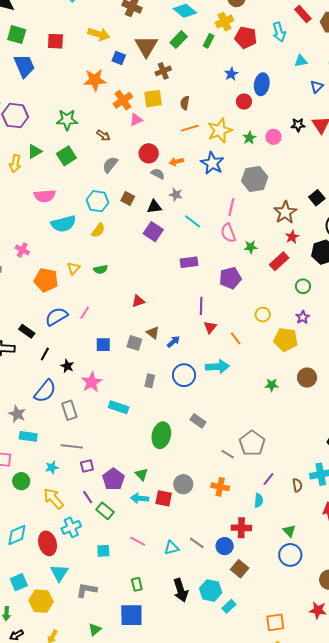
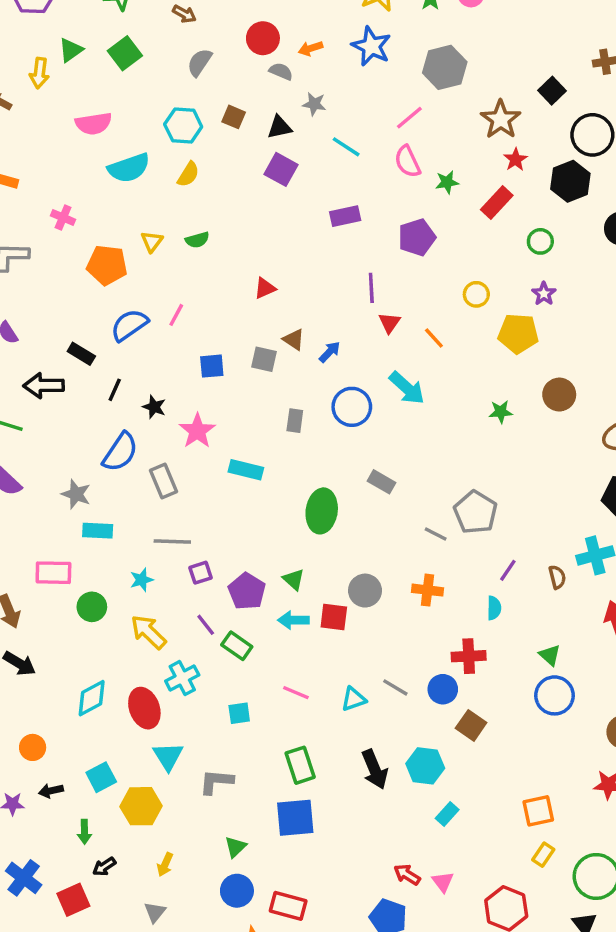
pink line: (231, 207) -> (409, 118), turned 42
cyan arrow: (217, 367) -> (407, 388), turned 50
green rectangle: (137, 584) -> (300, 765), size x1.5
cyan rectangle: (229, 606) -> (447, 814), moved

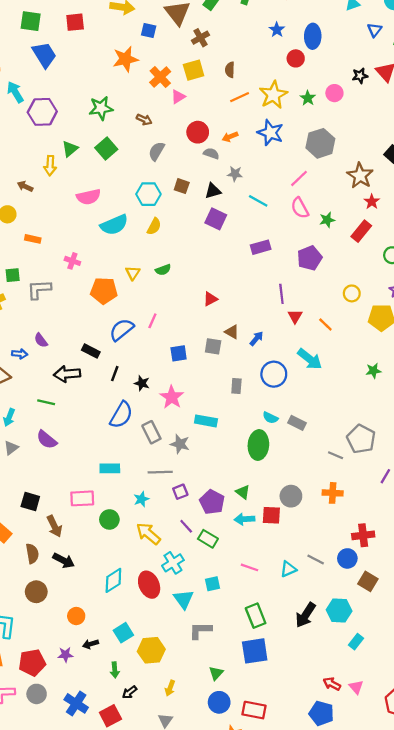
gray star: (76, 494) -> (180, 444), moved
cyan semicircle: (494, 608) -> (270, 418), moved, turned 119
cyan triangle: (168, 756) -> (184, 599), moved
black arrow: (375, 769) -> (306, 615), turned 60

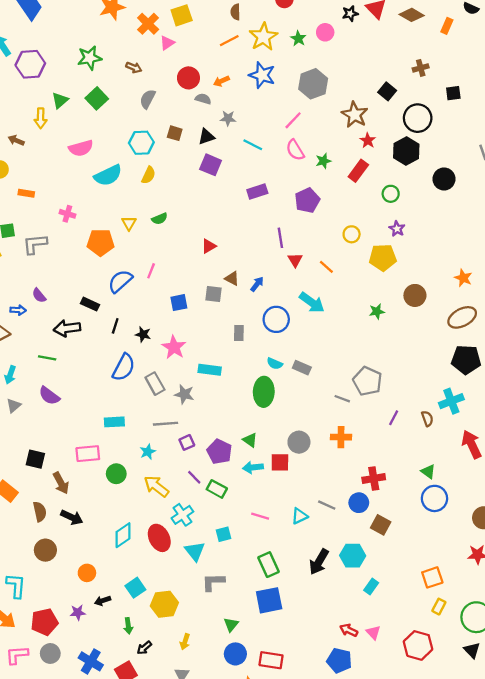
brown semicircle: (230, 70) -> (235, 12), moved

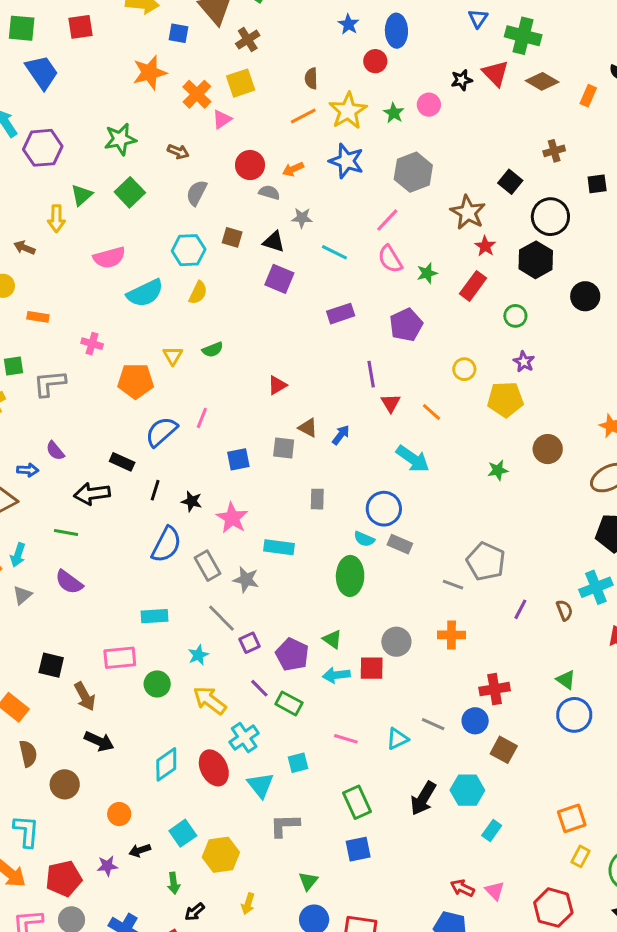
black triangle: (206, 137) -> (274, 242), turned 36
blue circle: (276, 319) -> (384, 509), moved
gray line: (166, 424) -> (221, 618), turned 50
brown semicircle: (40, 512) -> (28, 754), moved
blue square: (269, 600) -> (358, 849), size x0.7

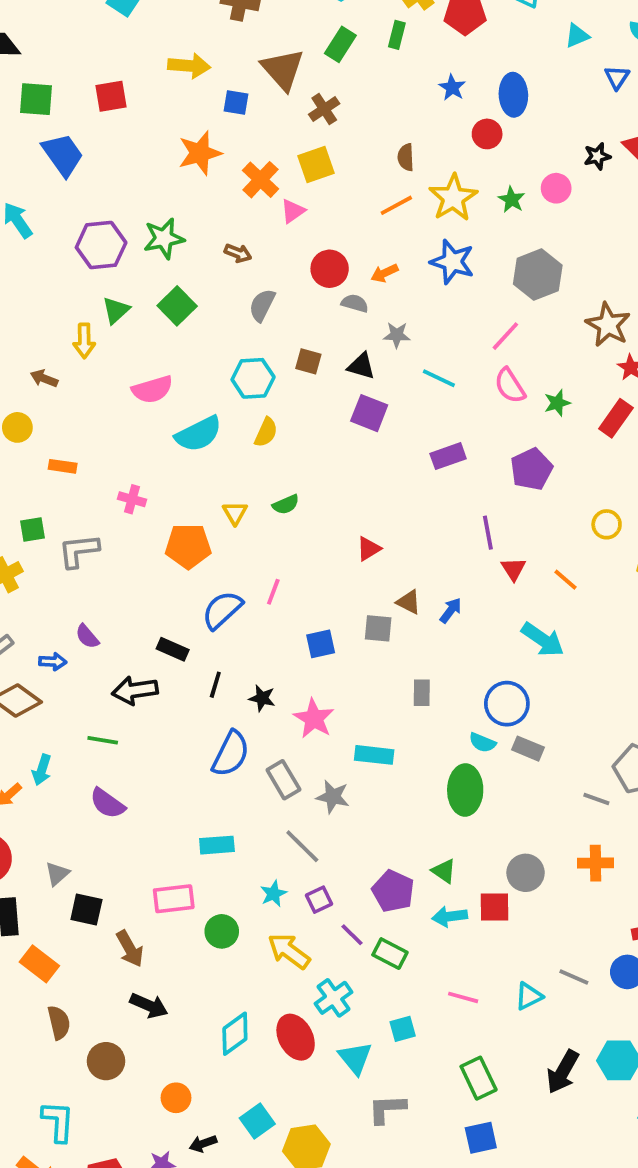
purple hexagon: (43, 148) -> (101, 245), moved
gray triangle: (22, 595) -> (57, 874), moved
purple square: (249, 643) -> (319, 900), moved

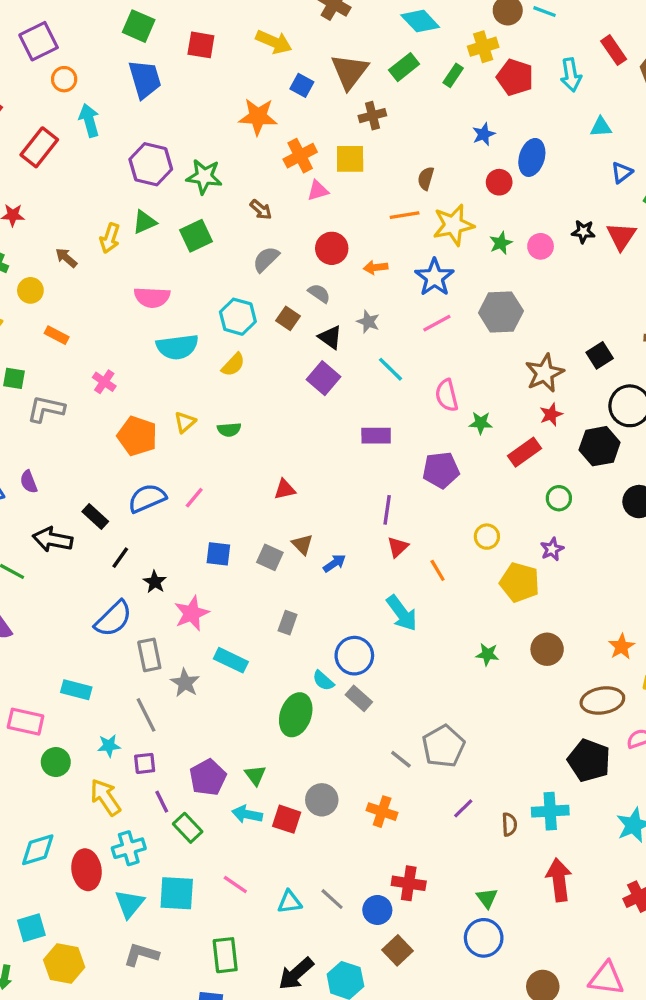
gray semicircle: (355, 303) -> (319, 293), moved
pink line: (505, 336) -> (437, 323), moved
cyan square: (403, 1029) -> (177, 893), size x1.6

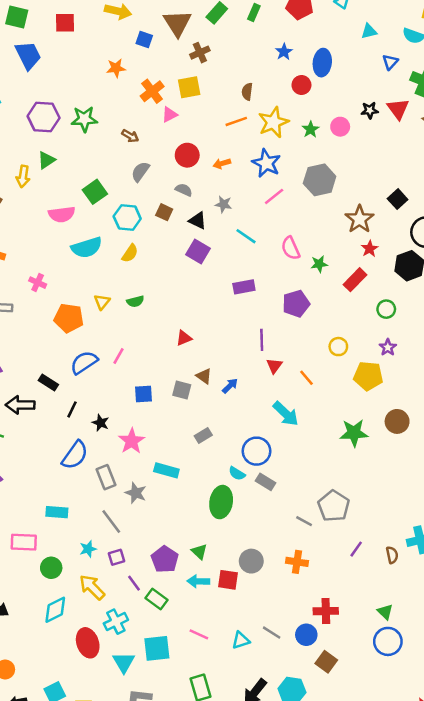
orange star: (258, 117) -> (116, 68), size x0.7
green square: (196, 236) -> (95, 192), moved
gray rectangle: (288, 623) -> (203, 435), turned 49
green star: (487, 654) -> (354, 433), size x1.6
cyan diamond: (38, 850) -> (55, 610), moved

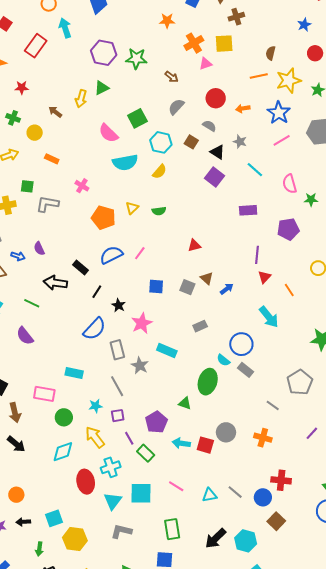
pink semicircle: (62, 214) -> (108, 133), turned 45
gray pentagon: (334, 506) -> (300, 382), moved
green triangle: (199, 552) -> (185, 403), moved, turned -32

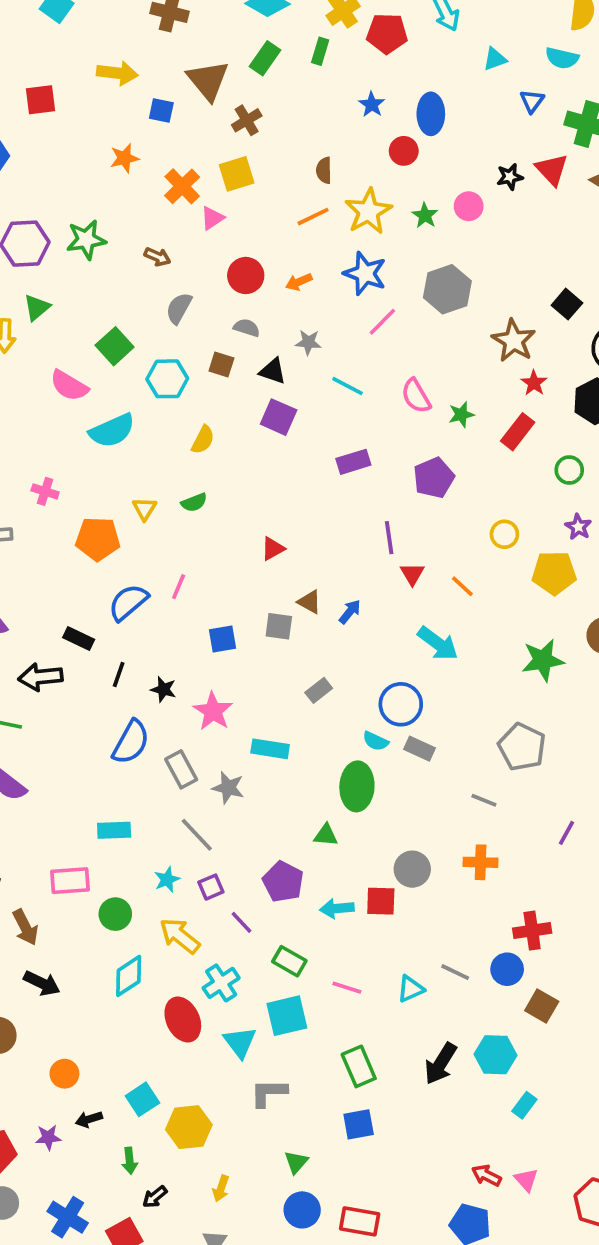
yellow semicircle: (160, 172) -> (203, 440), moved
green rectangle: (146, 453) -> (289, 961), moved

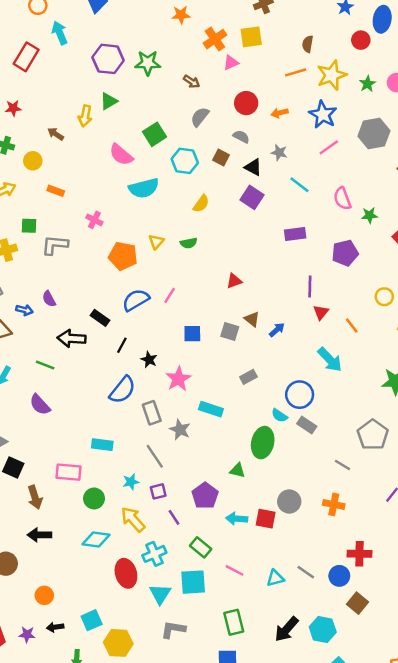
cyan diamond: (129, 976) -> (96, 540), turned 32
black arrow: (42, 983) -> (39, 535), turned 145

